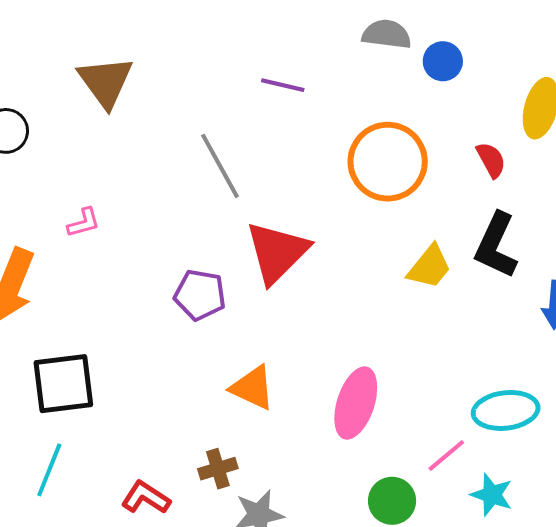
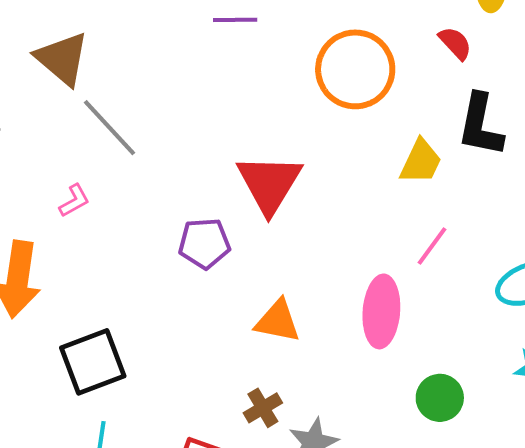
gray line: (220, 166) -> (110, 128), moved
pink line: (446, 455) -> (432, 246), moved

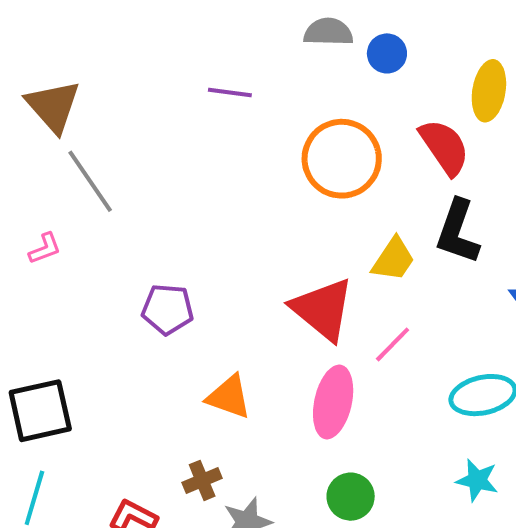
red semicircle: (455, 43) -> (444, 147), size x1.6
red triangle: (269, 184) -> (323, 309), moved, turned -30
green circle: (440, 398) -> (351, 497), moved

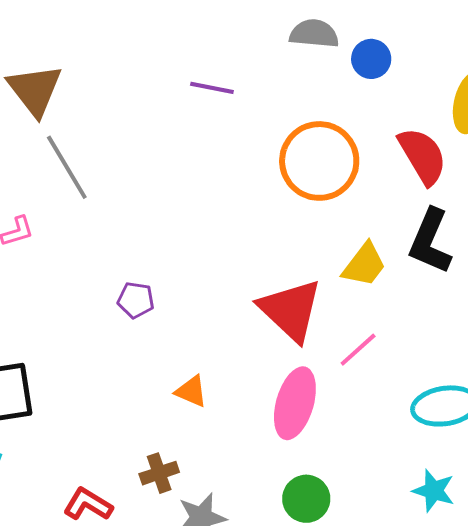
purple pentagon: (168, 309) -> (136, 300), size x0.7
orange triangle: (229, 397) -> (191, 391), size x0.7

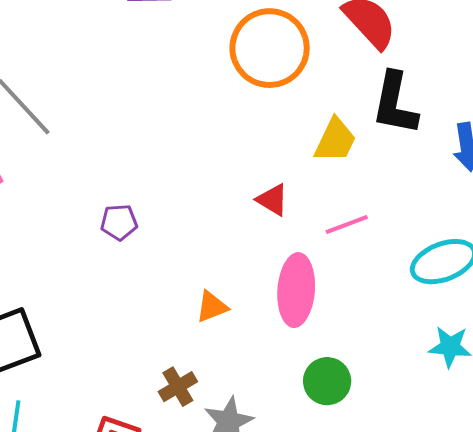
red triangle: (290, 310) -> (272, 200), size x0.5
pink line: (358, 350) -> (347, 225), turned 33
orange triangle: (191, 391) -> (212, 307), moved, turned -33

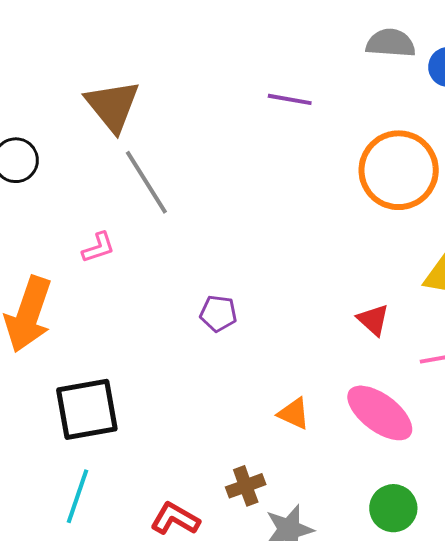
pink ellipse: (296, 290) -> (380, 413), turned -68
orange triangle: (212, 307) -> (294, 414), turned 36

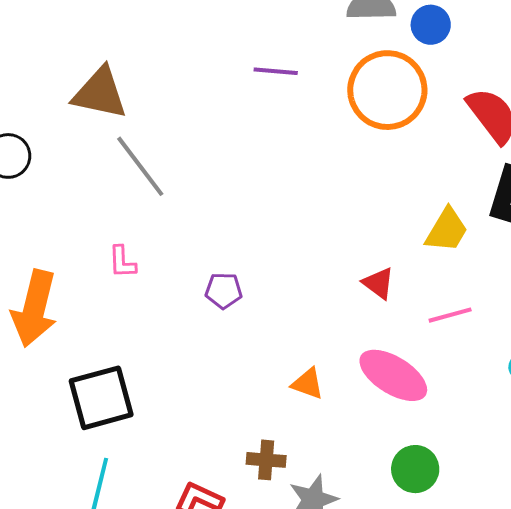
brown triangle: (113, 106) -> (100, 93), turned -34
orange circle: (399, 170) -> (387, 90), moved
pink L-shape: (98, 248) -> (122, 262), moved, turned 111
brown cross: (246, 486) -> (266, 460), turned 30

